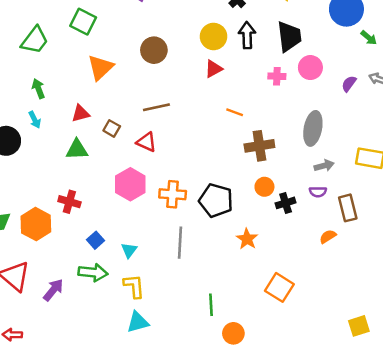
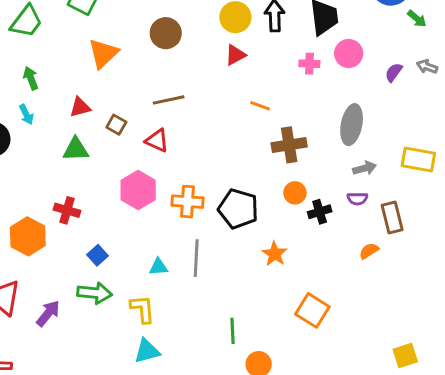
cyan triangle: (129, 250) -> (158, 267), moved, turned 49

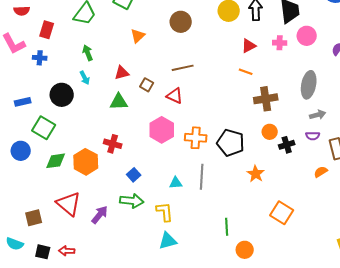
orange triangle: (103, 53) -> (138, 36), size x0.7
red triangle: (235, 55) -> (249, 46), moved

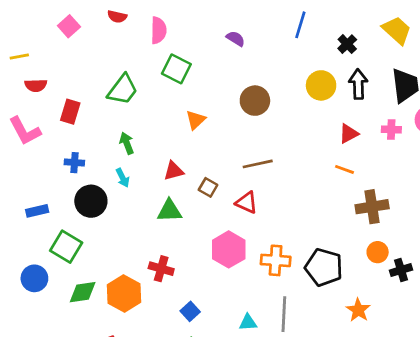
blue cross: (40, 58) -> (74, 163), moved

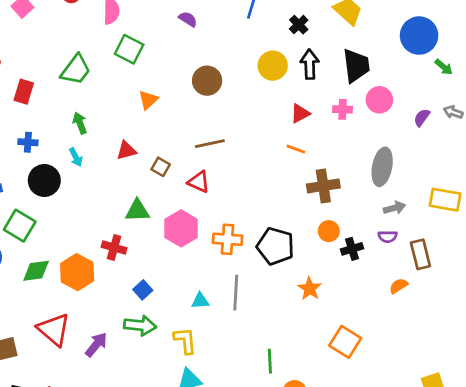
green triangle: (169, 211) -> (137, 211), moved

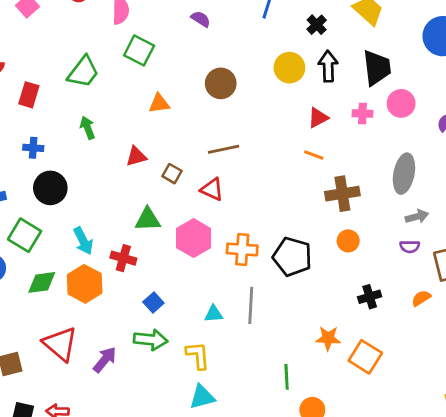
orange triangle: (148, 100) -> (159, 103), turned 35
cyan arrow: (76, 157) -> (83, 241), moved, size x1.4
black cross: (352, 249) -> (370, 297), moved
orange star: (310, 289) -> (328, 338), moved, turned -30

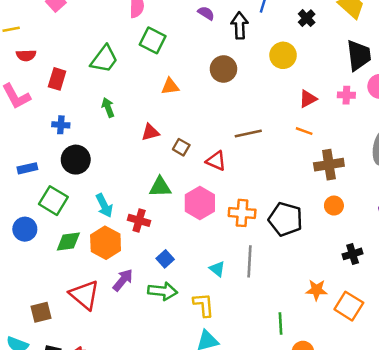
black arrow: (328, 66) -> (240, 26), moved
brown line: (224, 149) -> (248, 134), moved
cyan triangle: (214, 314) -> (217, 269), turned 42
purple arrow: (105, 360) -> (123, 280), moved

